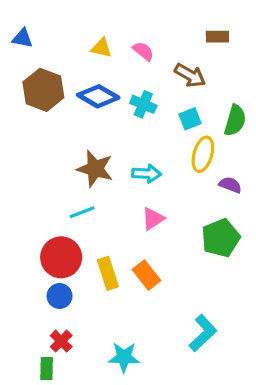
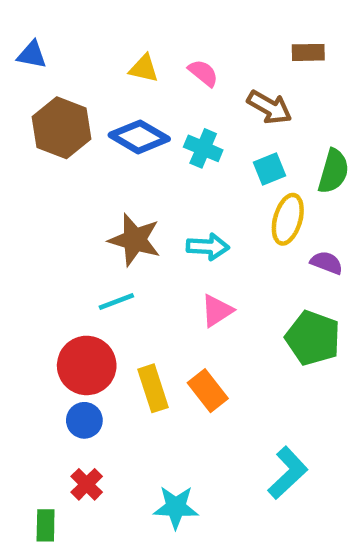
green pentagon: (221, 238) -> (313, 338), turned -30
green rectangle: (47, 368) -> (46, 525), moved

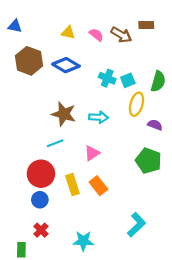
brown arrow: (269, 107) -> (121, 35), moved
cyan cross: (203, 148) -> (107, 78), moved
pink triangle: (217, 311) -> (92, 153), moved

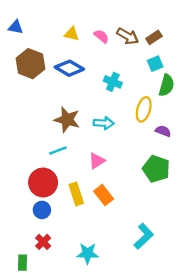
brown rectangle: (146, 25) -> (154, 37), moved, turned -32
cyan square: (128, 80) -> (155, 64), moved

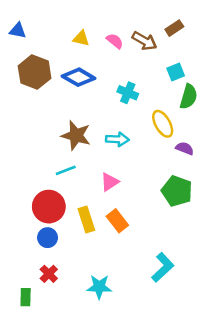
brown rectangle: (154, 37) -> (174, 28), moved
yellow ellipse: (144, 109) -> (163, 124), turned -45

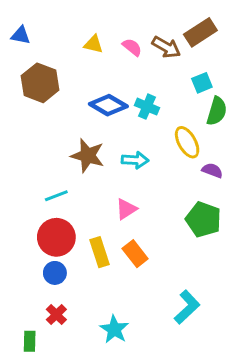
brown rectangle: (174, 28) -> (200, 32), size x1.5
blue diamond: (79, 77) -> (108, 105), moved
cyan line: (66, 170) -> (56, 196), moved
cyan star: (99, 287) -> (114, 329), turned 30

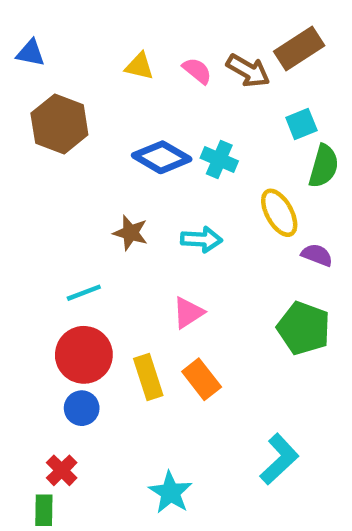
brown star: (88, 156) -> (130, 233), size x0.7
red cross: (56, 315) -> (62, 470), moved

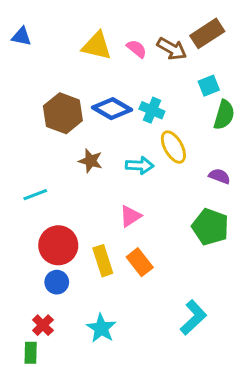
yellow triangle: (139, 66) -> (97, 46), size x1.5
brown hexagon: (59, 124) -> (63, 113), moved
yellow ellipse: (279, 213) -> (173, 147), moved
cyan line: (84, 293) -> (35, 195), moved
cyan star: (170, 492) -> (101, 328), moved

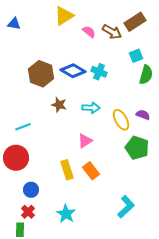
yellow triangle: (97, 46) -> (64, 16), moved, turned -45
yellow ellipse: (173, 147) -> (121, 120), moved
red circle: (58, 245) -> (16, 158), moved
blue circle: (57, 282) -> (31, 190), moved

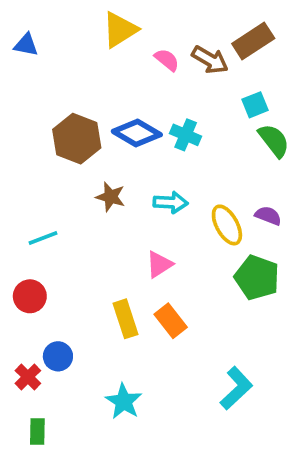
green semicircle: (146, 75) -> (274, 141), turned -54
red circle: (16, 158) -> (30, 296), size x0.7
red cross: (28, 212) -> (28, 377), moved

